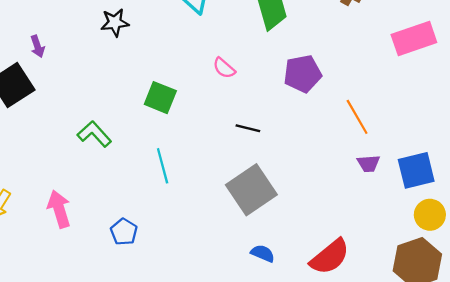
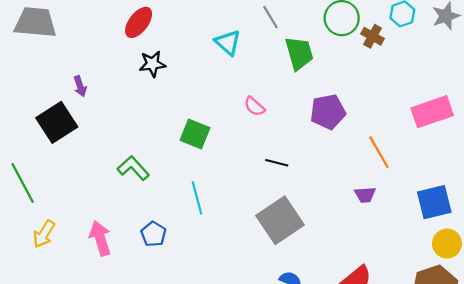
pink rectangle: (414, 38) -> (432, 112), moved
purple trapezoid: (368, 164) -> (365, 195), moved
blue pentagon: (124, 232) -> (153, 234), moved

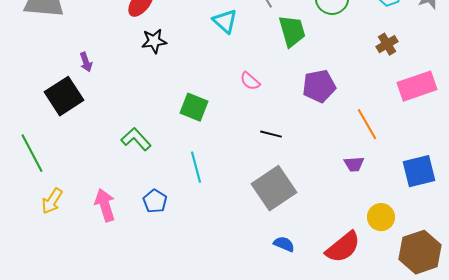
brown cross: (373, 36) -> (387, 44), moved, turned 30
yellow circle: (447, 244) -> (381, 217), moved

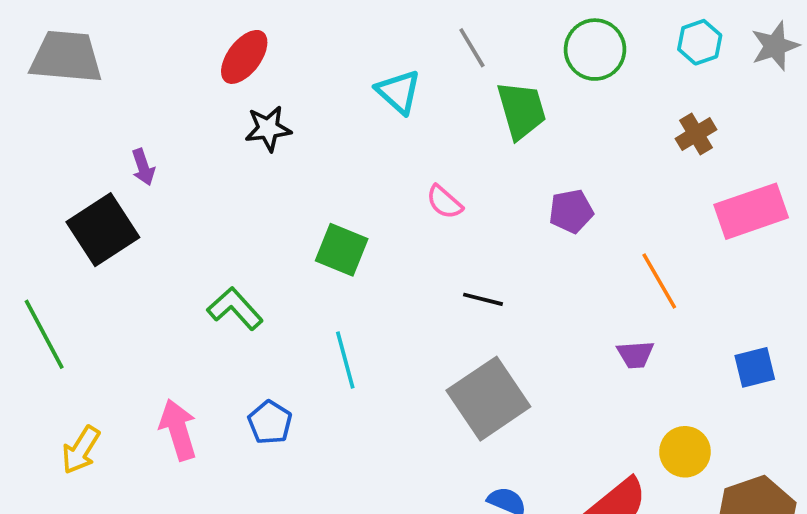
purple pentagon: (319, 86) -> (571, 211), size x0.7
blue square: (419, 171) -> (755, 367), size x0.7
yellow arrow: (52, 201) -> (81, 450), moved

